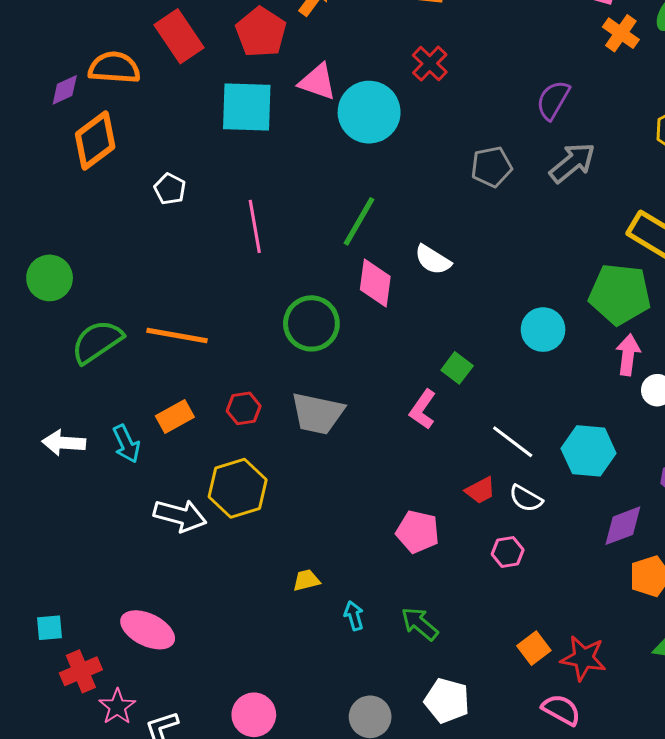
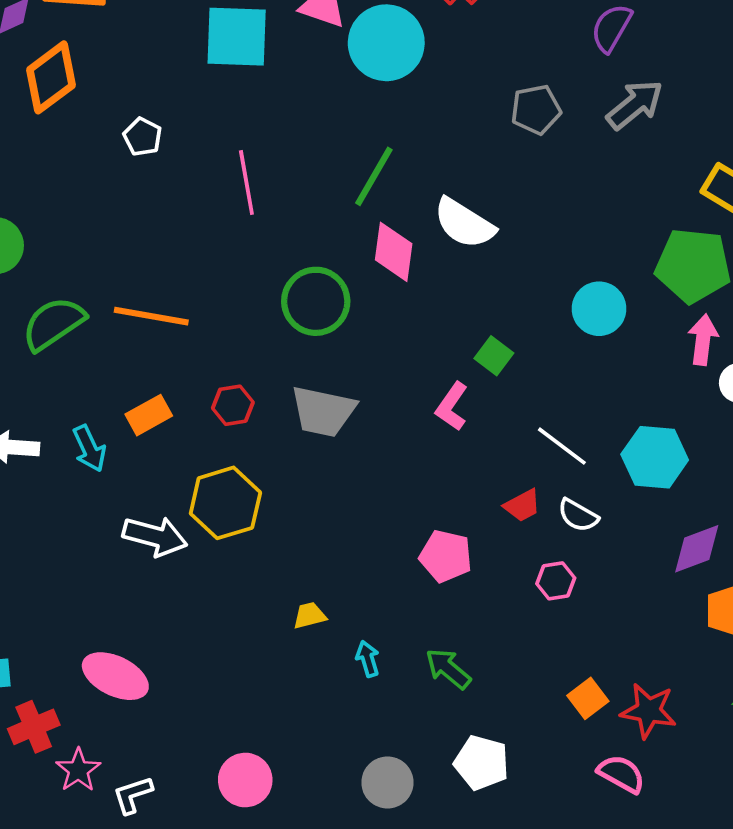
white semicircle: (433, 260) -> (464, 223), size x1.4

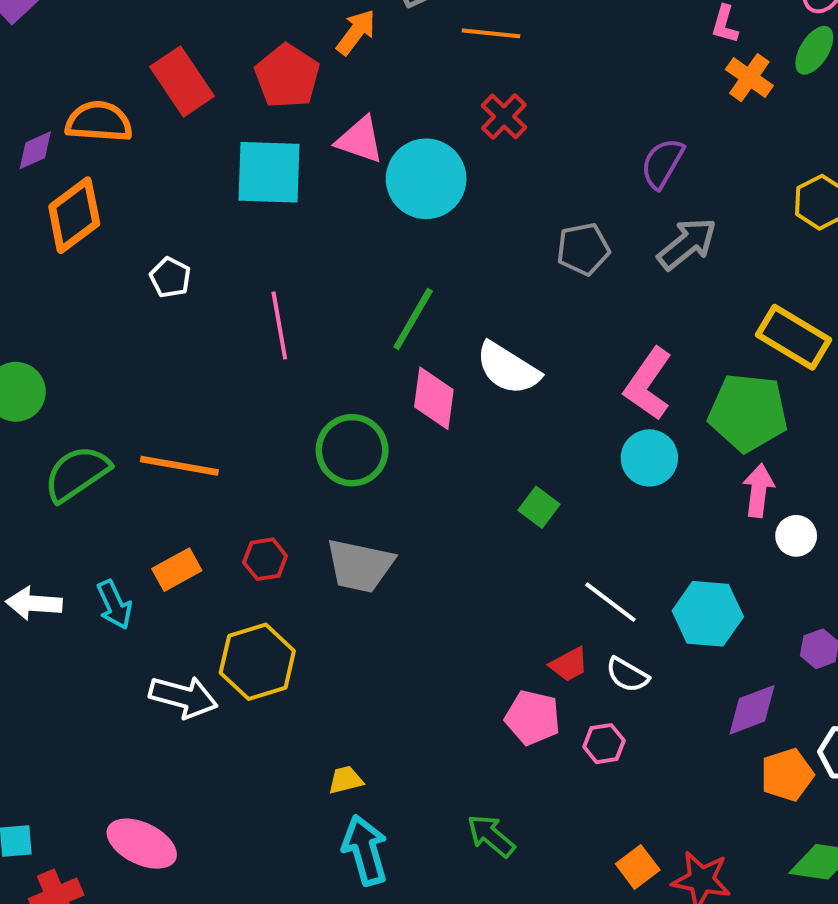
pink L-shape: (452, 406) -> (648, 384), moved, size x1.4
pink pentagon: (446, 556) -> (533, 718), moved
cyan arrow: (368, 659) -> (365, 850), moved, size x1.8

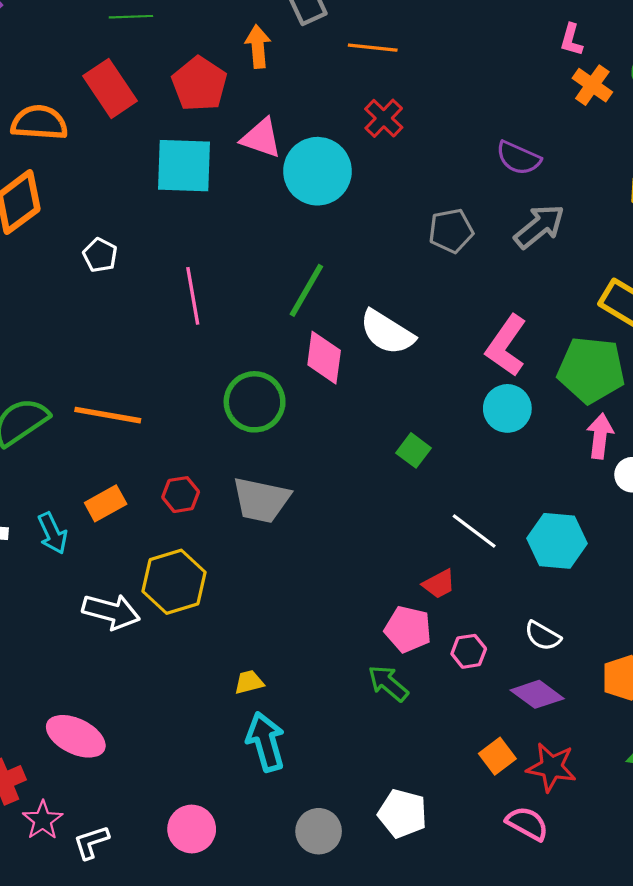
orange arrow: (356, 32) -> (258, 46), turned -42
purple semicircle: (662, 163) -> (518, 158), turned -96
white semicircle: (627, 675) -> (543, 636), moved
purple diamond: (752, 710) -> (537, 694), moved, turned 57
green arrow: (491, 836) -> (388, 683), moved

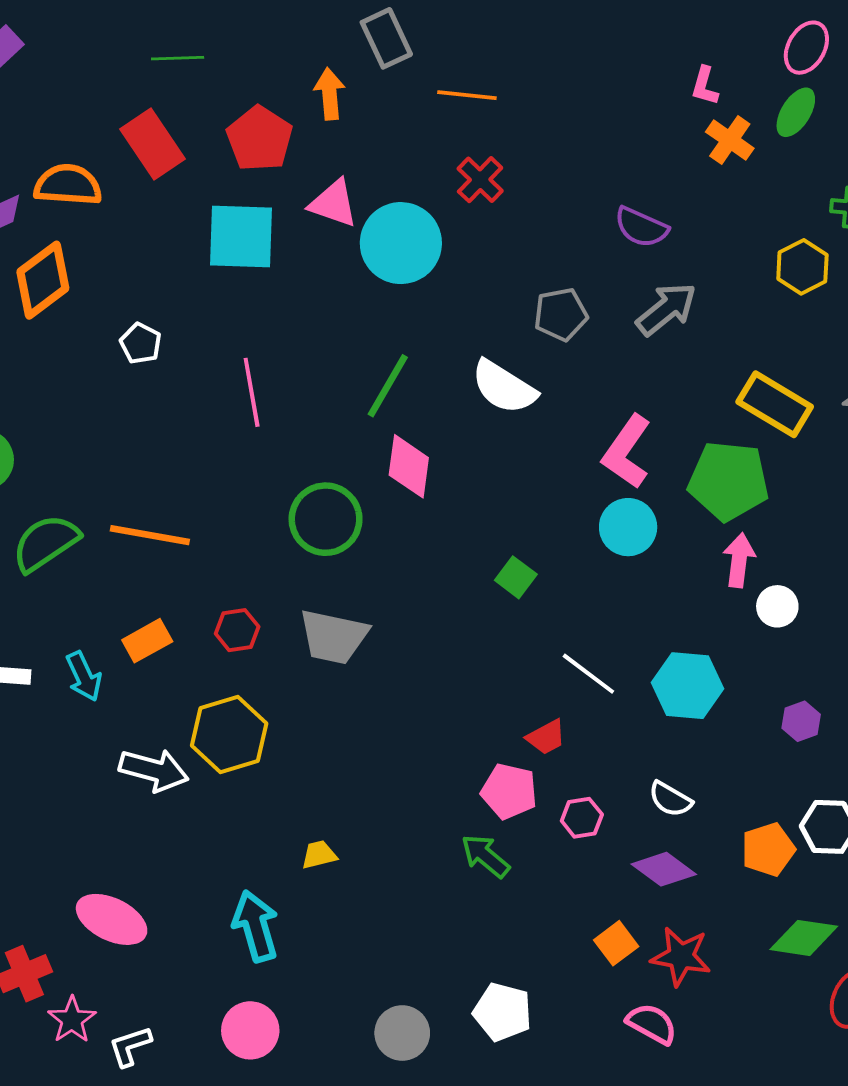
white semicircle: (387, 332) -> (504, 387), moved
cyan arrow: (266, 742) -> (256, 926), moved

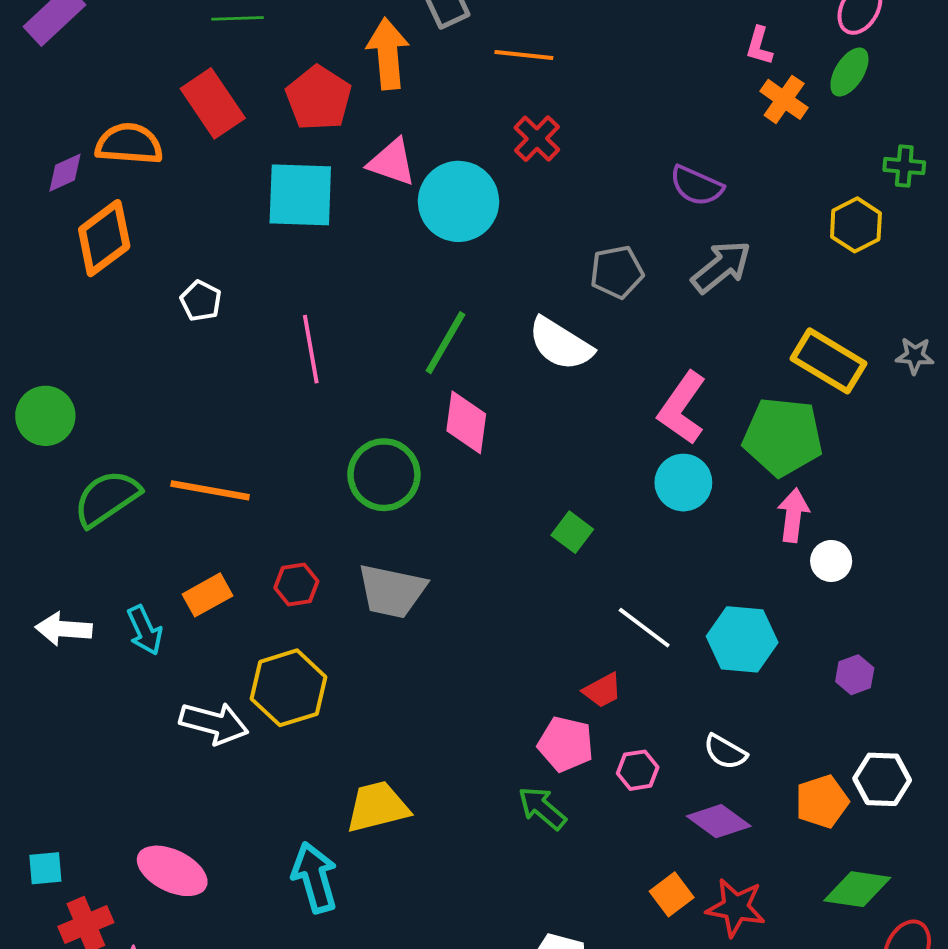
orange arrow: (330, 94) -> (388, 54), size x1.4
yellow trapezoid: (319, 855) -> (377, 807), size x1.8

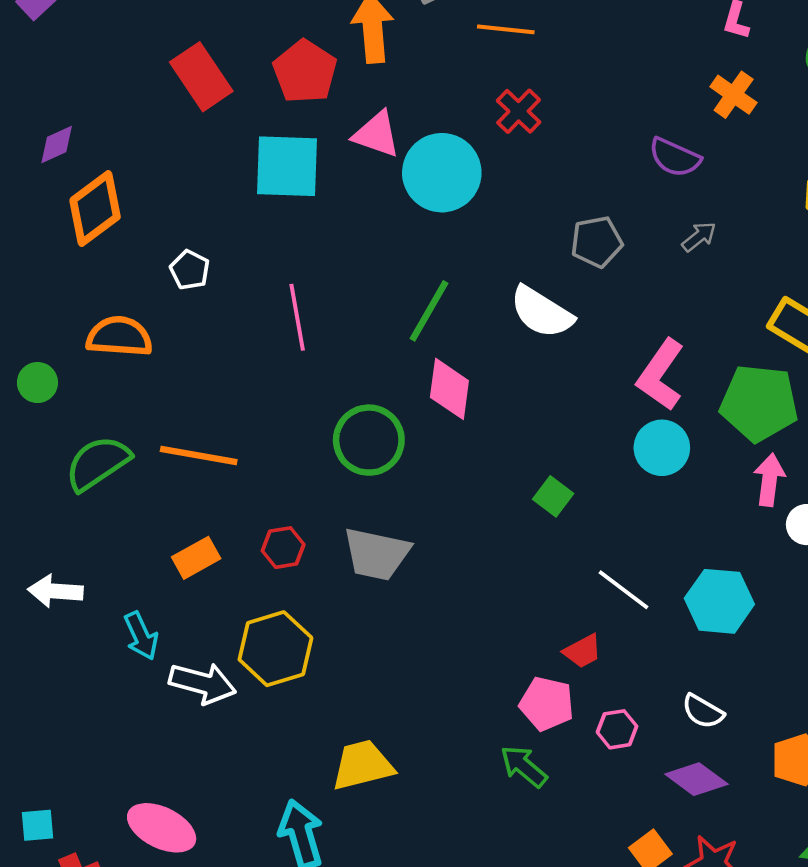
orange cross: (784, 99) -> (734, 95), moved
orange semicircle: (129, 144) -> (119, 336), moved
gray arrow: (721, 267) -> (699, 237), size x0.6
green circle: (45, 416) -> (37, 383), size x0.7
cyan arrow: (145, 630) -> (141, 636), moved

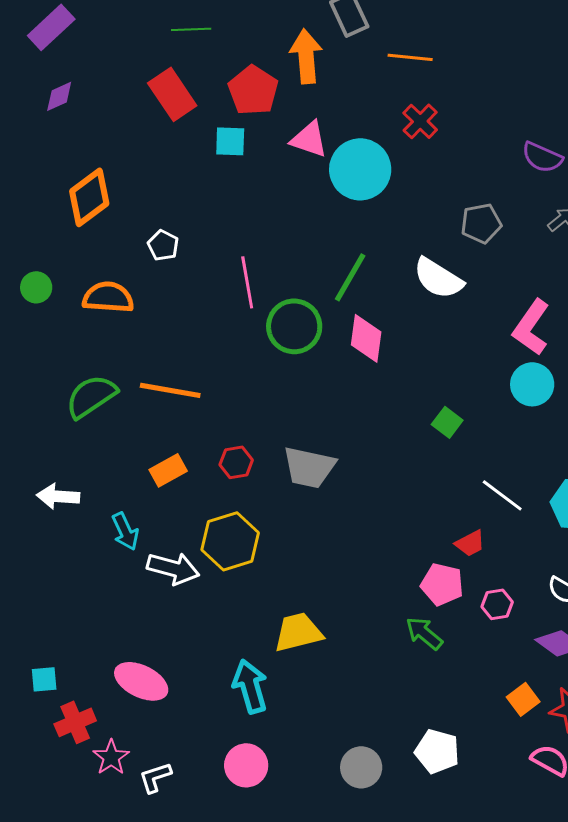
purple diamond: (57, 145) -> (59, 96), moved
cyan square: (287, 166) -> (230, 141), moved, size x0.6
green circle: (37, 383) -> (36, 287), moved
green circle: (369, 440) -> (294, 326), moved

